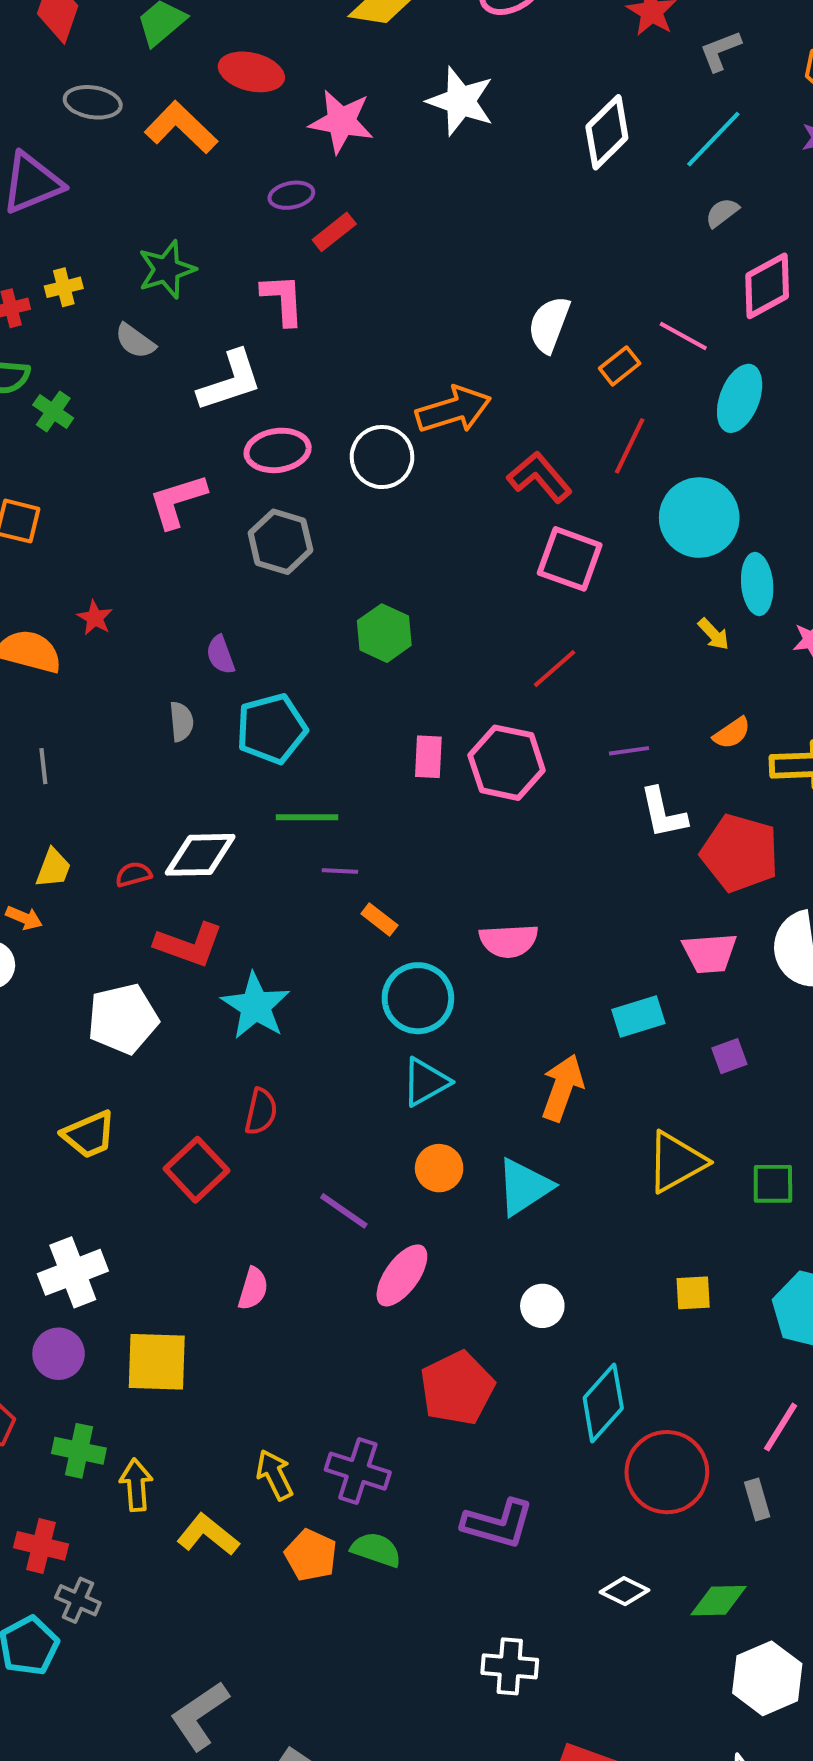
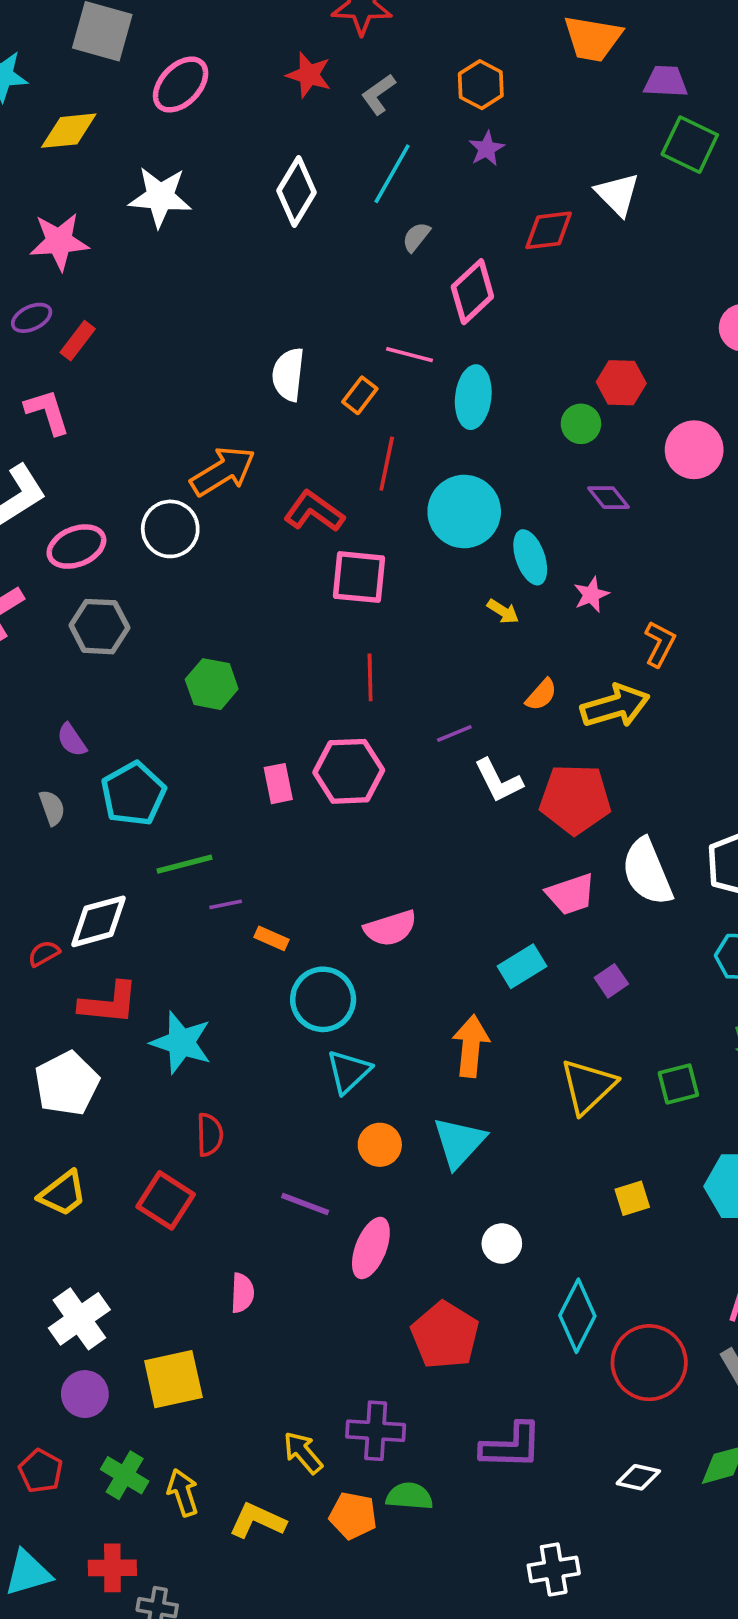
red line: (555, 669) -> (370, 677), turned -36
green cross: (79, 1451) -> (125, 1475), turned 33

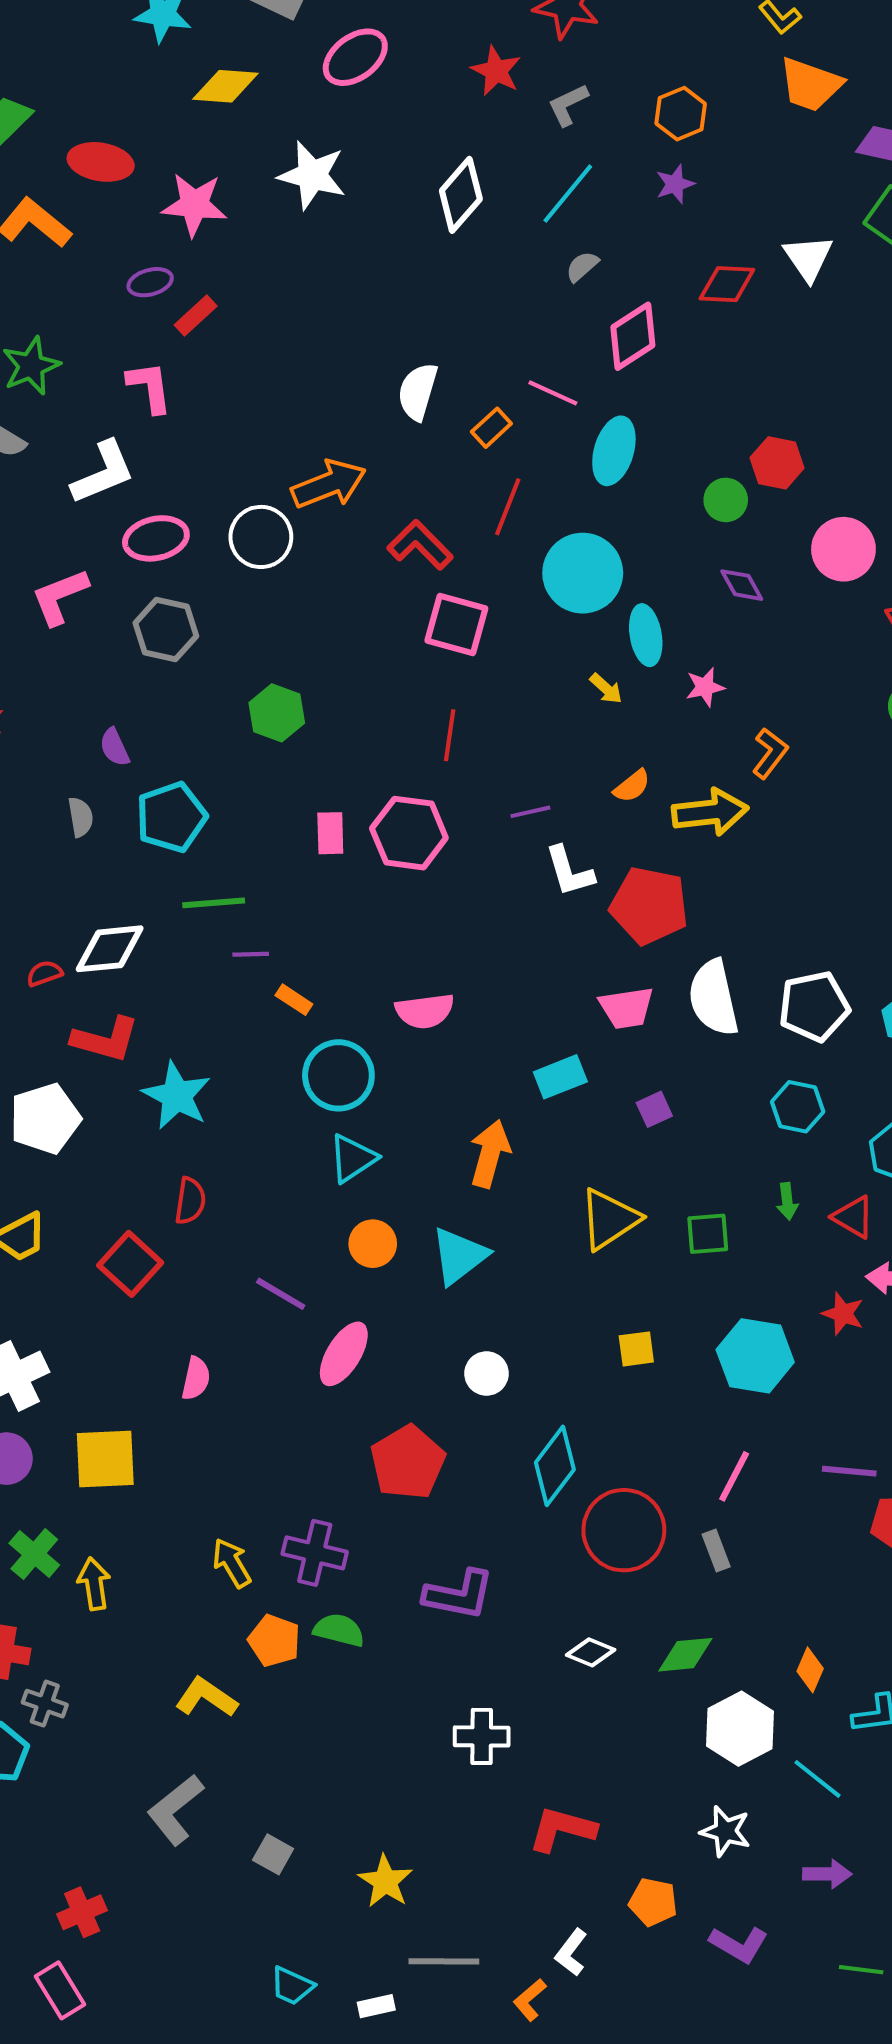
yellow L-shape: (257, 1521) -> (206, 1697), moved

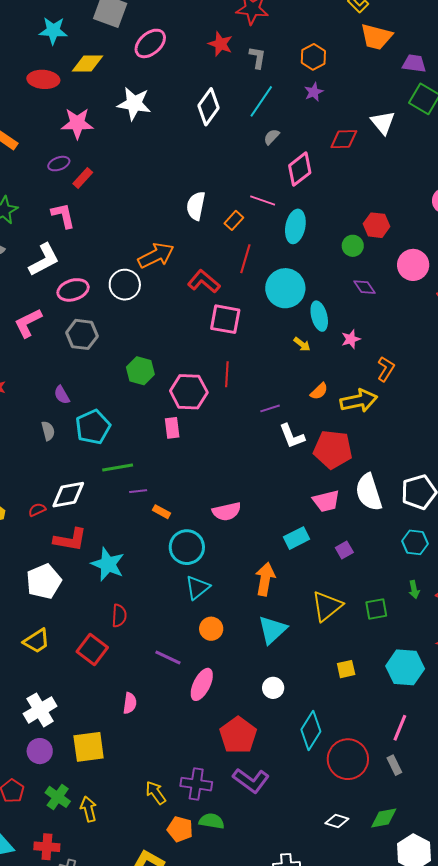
gray L-shape: (568, 105) -> (257, 58), turned 130
red ellipse: (101, 162) -> (43, 79), moved
pink hexagon: (409, 833) -> (189, 392), moved
cyan triangle: (459, 1256) -> (272, 630), moved
purple L-shape: (459, 1595) -> (251, 780), moved, turned 30

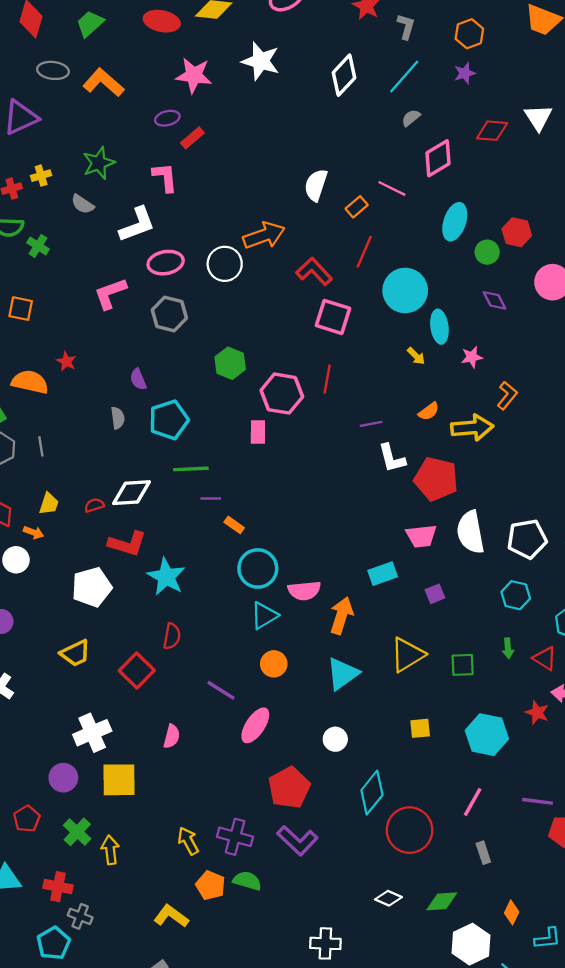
cyan ellipse: (295, 226) -> (455, 222), moved
pink semicircle: (227, 511) -> (304, 591), moved
white cross: (40, 710) -> (92, 733), moved
gray rectangle: (394, 765) -> (483, 853), moved

